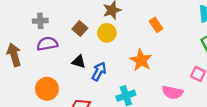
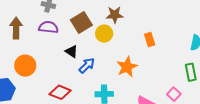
brown square: (80, 29) -> (81, 22), size x1.5
orange circle: (47, 89) -> (25, 66), moved

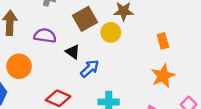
purple semicircle: (48, 27) -> (45, 36), moved
orange star: (127, 67) -> (163, 76), moved

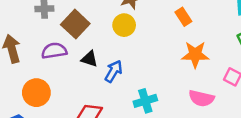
brown square: (85, 19) -> (75, 24), moved
orange star: (163, 76) -> (195, 55), turned -30

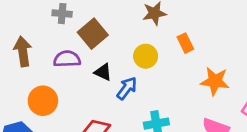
orange rectangle: (183, 17) -> (185, 43), moved
yellow circle: (124, 25) -> (146, 56), moved

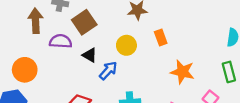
brown arrow: (23, 51) -> (36, 21), moved
orange circle: (43, 101) -> (25, 70), moved

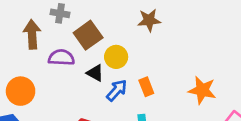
orange rectangle: (161, 38) -> (146, 87), moved
yellow circle: (126, 45) -> (116, 57), moved

